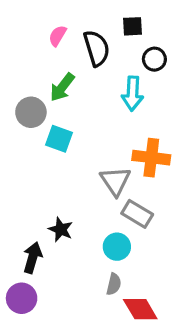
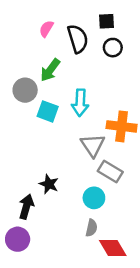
black circle: (154, 59) -> (113, 48), moved
cyan arrow: (133, 94) -> (80, 103), moved

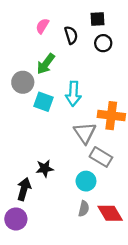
black semicircle: (78, 39) -> (71, 35), size x0.7
black star: (49, 184) -> (45, 168), turned -30
red diamond: (113, 248) -> (110, 213), moved

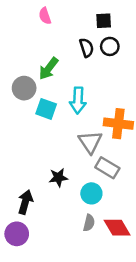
pink semicircle: (42, 26) -> (45, 16), moved, turned -49
black semicircle: (71, 35) -> (87, 48), moved
black star: (45, 168) -> (58, 178), moved

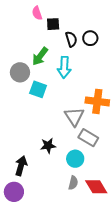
black square: (104, 21) -> (53, 24), moved
cyan arrow: (78, 100) -> (64, 67), moved

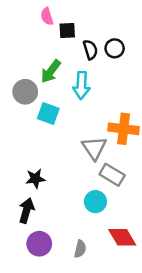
black star: (48, 146) -> (35, 179), moved
gray semicircle: (73, 183) -> (80, 249), moved
purple circle: (14, 192) -> (39, 244), moved

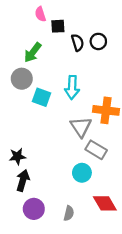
green arrow: (51, 71) -> (33, 52), moved
cyan arrow: (81, 85) -> (72, 87), moved
black star: (35, 179) -> (17, 156), moved

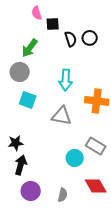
cyan square: (41, 97) -> (28, 100), moved
gray triangle: (81, 127) -> (62, 116), moved, turned -45
gray rectangle: (96, 150) -> (96, 146), moved

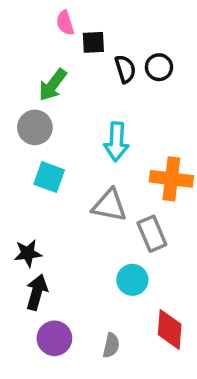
gray rectangle: (96, 146) -> (152, 234), moved, turned 36
red diamond: (96, 186) -> (170, 329), turned 35

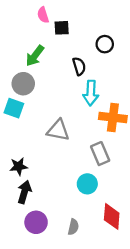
black semicircle: (125, 69) -> (79, 66), moved
cyan arrow: (116, 142) -> (91, 93), moved
cyan square: (49, 177) -> (14, 108), moved
gray triangle: (109, 205) -> (58, 130), moved

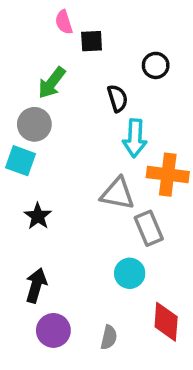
gray triangle: (58, 130) -> (118, 194), moved
black star: (19, 166) -> (38, 216), moved, turned -30

